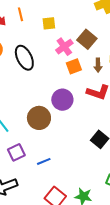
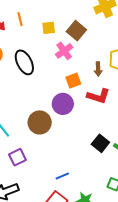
brown square: (87, 39) -> (76, 31), moved
orange square: (74, 66) -> (73, 81), moved
blue line: (44, 161) -> (62, 176), moved

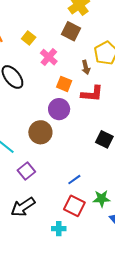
yellow square: (49, 28) -> (29, 38), turned -32
brown square: (76, 31) -> (71, 31), moved
orange square: (73, 81) -> (64, 84), turned -35

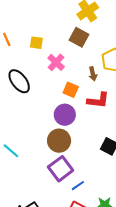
yellow square: (29, 38) -> (36, 43), turned -32
brown circle: (40, 132) -> (59, 141), moved
purple square: (26, 171) -> (61, 169), moved, size x1.4

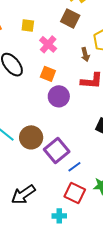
orange square: (71, 90) -> (48, 74), moved
brown circle: (59, 141) -> (31, 137), moved

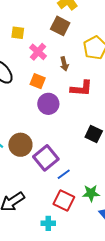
brown arrow: (85, 54) -> (64, 64), moved

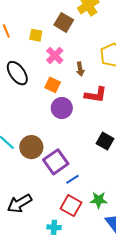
brown square: (60, 26) -> (64, 22), moved

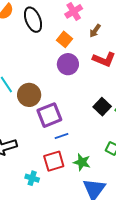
brown arrow: (80, 69) -> (95, 31), turned 32
red square: (71, 206) -> (54, 161), turned 30

